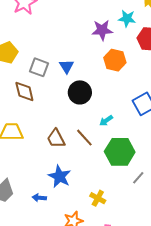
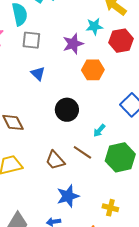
blue triangle: (66, 66) -> (38, 74), moved
gray square: (39, 67) -> (31, 40), moved
blue star: (60, 176) -> (68, 196), turned -30

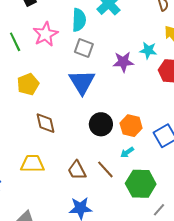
orange hexagon: (93, 70) -> (131, 126), moved
blue triangle: (38, 74) -> (82, 82), size x1.8

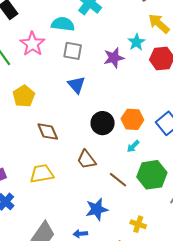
cyan semicircle: (79, 20) -> (63, 24), turned -75
cyan star: (148, 50) -> (136, 42), turned -30
blue triangle: (82, 82) -> (76, 85), size x0.7
brown line: (105, 169) -> (118, 180), moved
brown trapezoid: (77, 170) -> (86, 160), moved

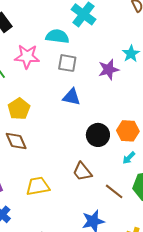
pink star: (32, 44) -> (27, 57), turned -30
blue triangle: (76, 85) -> (72, 97), turned -36
brown diamond: (48, 132) -> (16, 141), moved

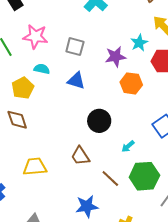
cyan semicircle: (57, 36) -> (42, 69), moved, size x0.7
orange hexagon: (128, 131) -> (131, 83), moved

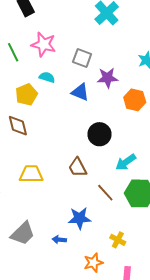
purple star: (115, 57) -> (108, 78), moved
cyan arrow: (128, 146) -> (126, 162), size x1.5

